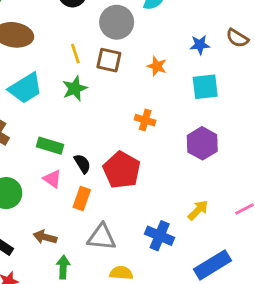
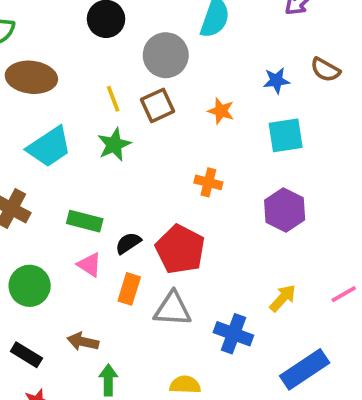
brown square: (109, 60) -> (157, 105), turned -35
black semicircle: (82, 164) -> (128, 243), turned -90
gray triangle: (102, 237) -> (173, 309), moved

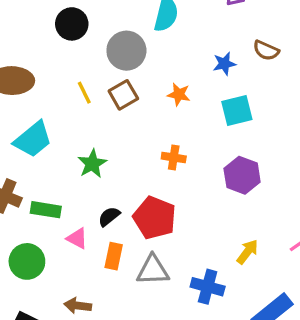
green star: (114, 145) -> (92, 164), moved
green rectangle: (85, 221) -> (46, 210), moved

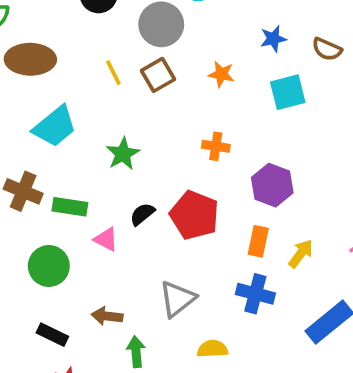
brown semicircle: (266, 50) -> (327, 49), moved
purple hexagon: (242, 175) -> (272, 185), moved
orange rectangle: (114, 256) -> (258, 241), moved
gray triangle: (153, 270) -> (177, 299), moved, turned -36

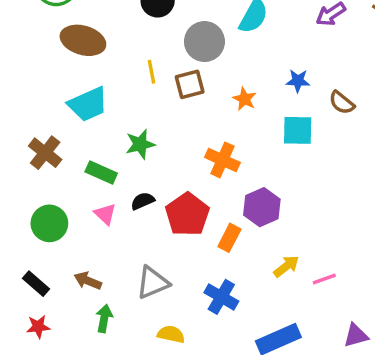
orange cross: (216, 146) -> (222, 160), size x1.4
green rectangle: (70, 207) -> (101, 172), moved
orange rectangle: (258, 241) -> (229, 238), moved
yellow arrow: (301, 254) -> (286, 266), moved

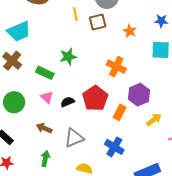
cyan trapezoid: (88, 104) -> (19, 31), moved
black semicircle: (143, 201) -> (68, 102), moved
yellow arrow: (286, 266) -> (154, 120), moved
brown arrow: (88, 281) -> (44, 128), moved

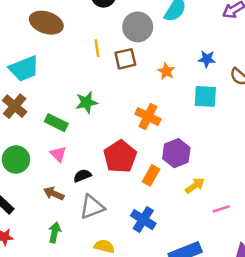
black semicircle: (68, 102) -> (82, 176), moved

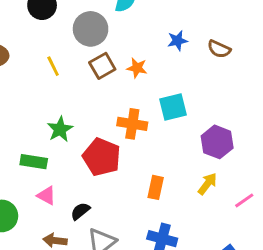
brown square: (125, 59) -> (102, 66), moved
cyan square: (205, 96) -> (173, 107), moved
purple hexagon: (176, 153) -> (217, 142), moved
red pentagon: (120, 157) -> (102, 157), moved

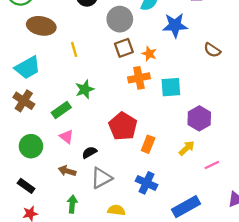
blue star: (177, 41) -> (175, 25), moved, size x1.6
yellow line: (53, 66) -> (74, 49), moved
orange cross: (132, 124) -> (139, 78), moved, turned -30
red pentagon: (102, 157) -> (123, 126), moved
green rectangle: (34, 162) -> (61, 110), turned -54

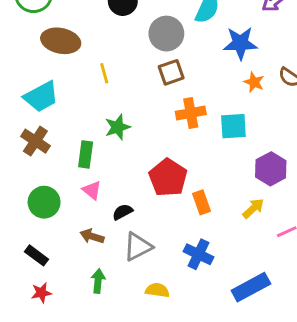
orange star: (149, 54) -> (254, 82), moved
green rectangle: (61, 110) -> (86, 154), turned -48
orange rectangle: (148, 144) -> (201, 202), turned -42

